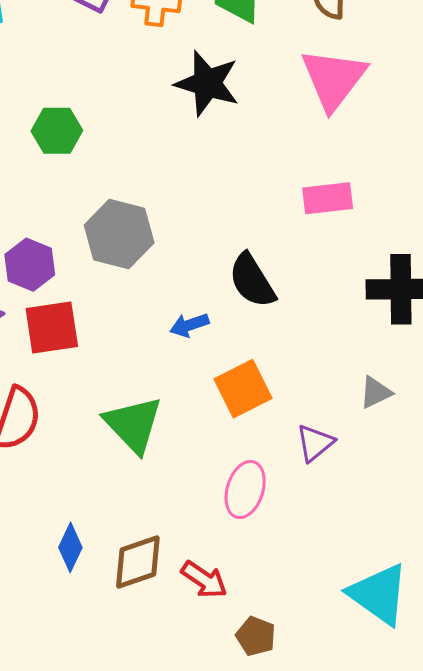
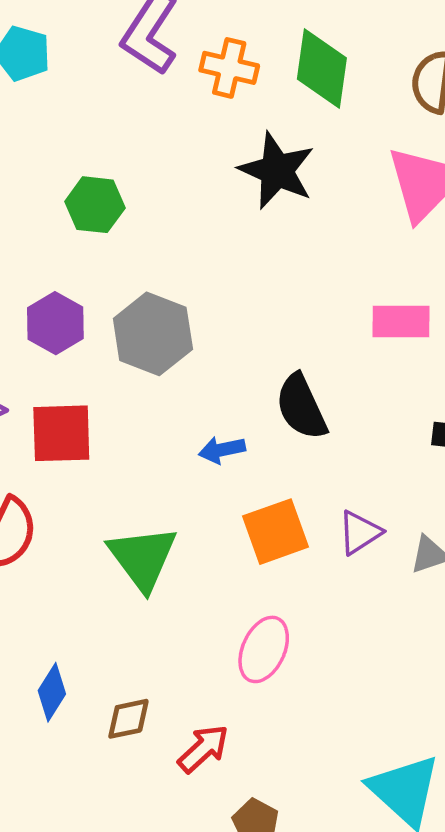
purple hexagon: (30, 265) -> (55, 323), moved
purple triangle: (315, 443) -> (360, 532), moved
brown diamond: (138, 562) -> (128, 719), size x0.7
red arrow: (204, 580) -> (203, 749), turned -84

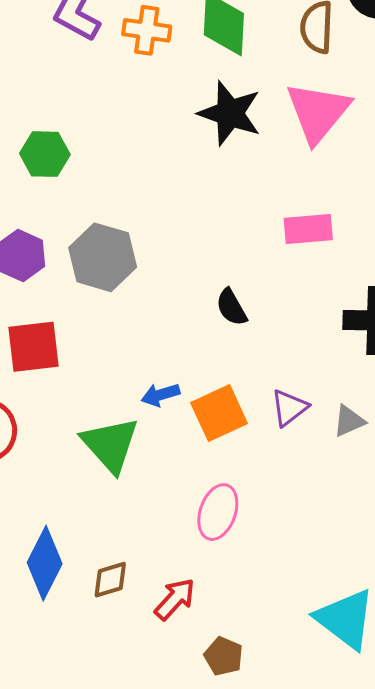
black star: (277, 171) -> (230, 113), moved
black semicircle: (301, 407) -> (231, 307), size x0.7
blue arrow: (222, 450) -> (160, 395), moved
blue diamond: (52, 692) -> (45, 563), size x1.5

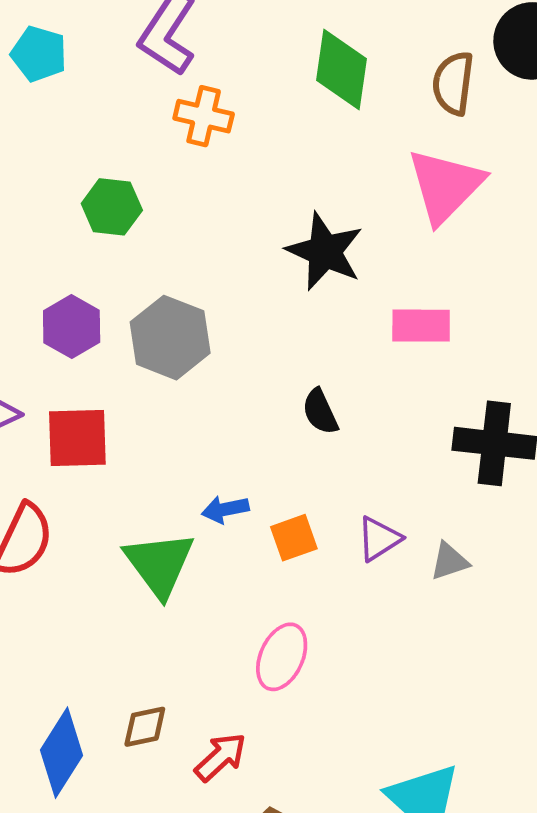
orange cross: (147, 30) -> (204, 116), moved
black star: (230, 113) -> (325, 251), moved
orange square: (219, 413) -> (294, 538), size x0.7
blue diamond: (45, 563) -> (62, 753), moved

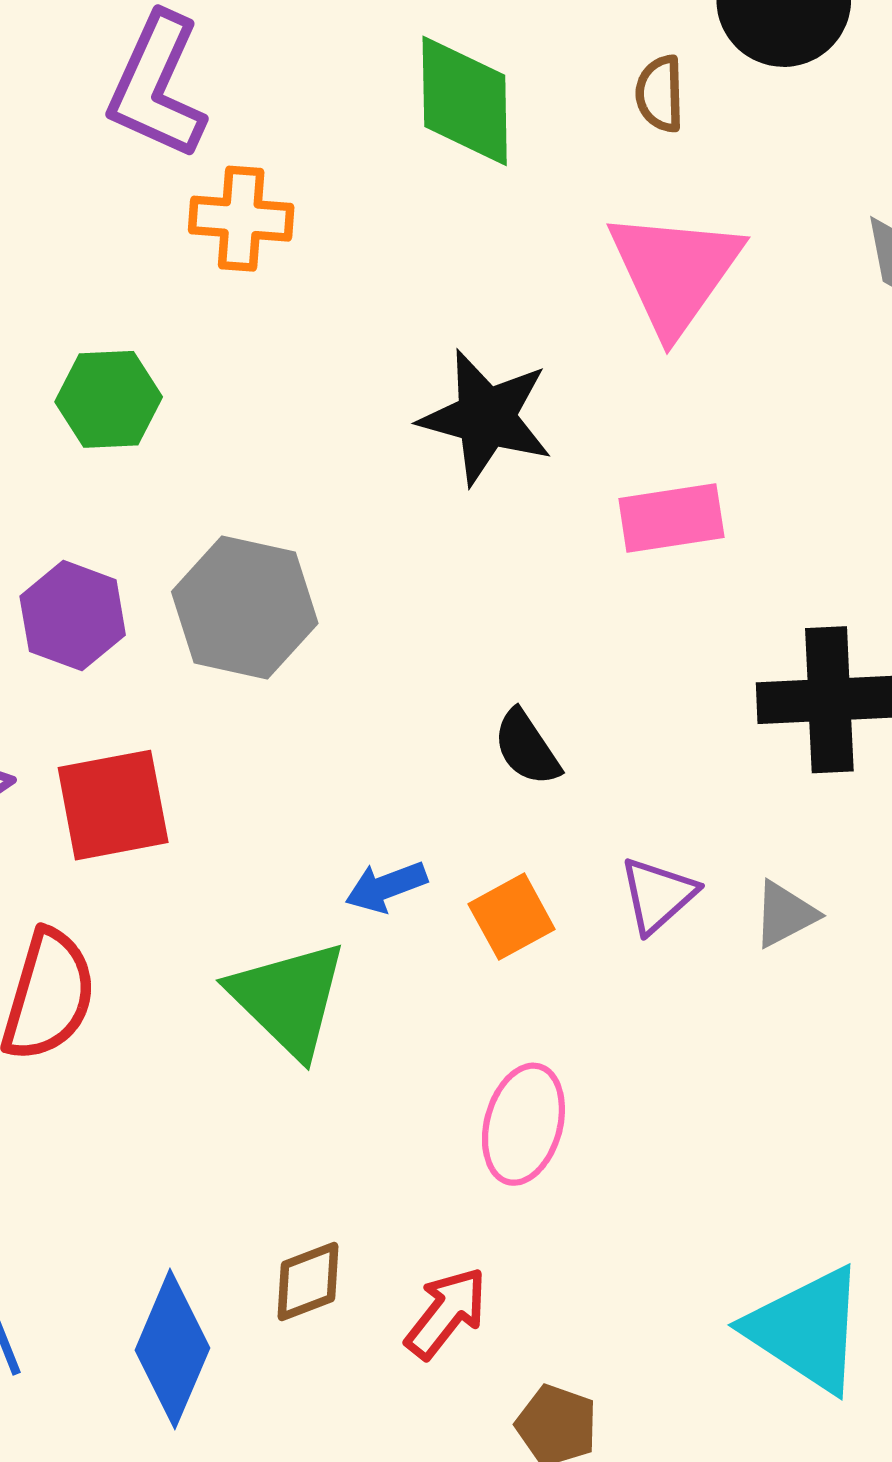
brown semicircle: (453, 83) -> (660, 94), size x0.7
black semicircle: (320, 412) -> (527, 748), moved

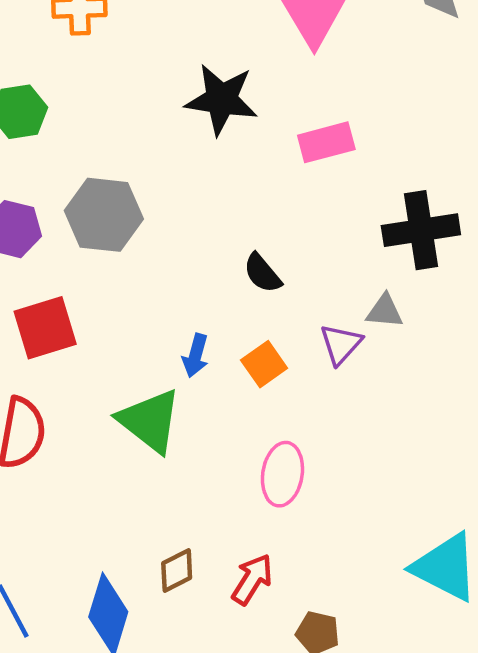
blue arrow: (386, 887) -> (195, 356), turned -48
gray triangle: (785, 914) -> (385, 311), moved, turned 39

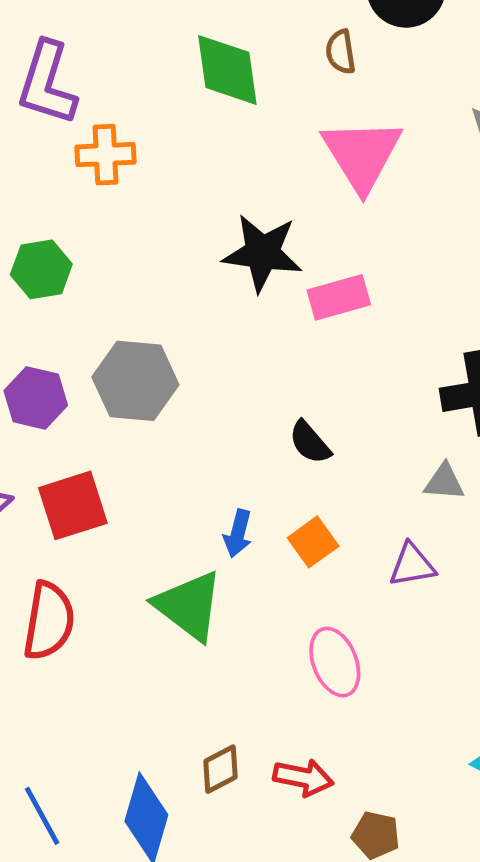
pink rectangle: (326, 142) -> (339, 297), moved
purple triangle: (341, 344) -> (412, 565), moved, turned 39
pink ellipse: (282, 474) -> (335, 662), turned -30
red arrow: (252, 579) -> (303, 777), turned 70

